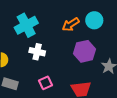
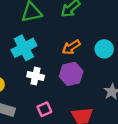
cyan circle: (94, 20) -> (104, 49), moved
purple hexagon: (85, 51) -> (71, 74), moved

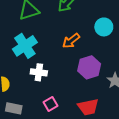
cyan circle: (104, 49) -> (104, 27), moved
purple hexagon: (71, 74) -> (89, 67), moved

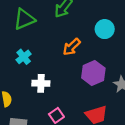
cyan cross: (25, 46) -> (24, 57), size x0.6

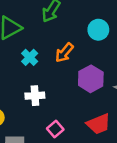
cyan cross: (24, 57) -> (30, 57), moved

